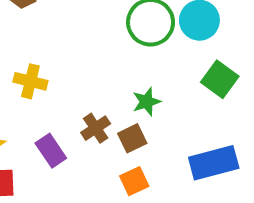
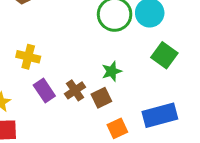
purple rectangle: (51, 151) -> (44, 90), moved
orange square: (134, 181) -> (117, 128), moved

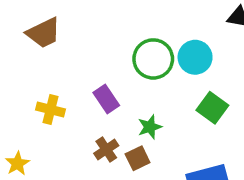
purple rectangle: (44, 90) -> (106, 99), moved

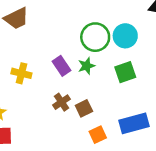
green square: (212, 108) -> (125, 72), moved, turned 35
green star: (150, 127) -> (86, 66), moved

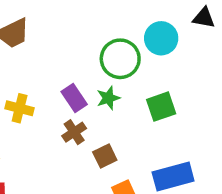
cyan circle: (125, 36) -> (161, 38), moved
brown cross: (61, 102) -> (74, 132), moved

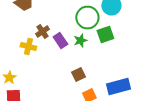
green square: (161, 107) -> (105, 34), moved
brown cross: (74, 132) -> (42, 32), moved

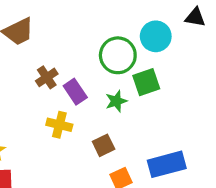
green star: (80, 40) -> (116, 101), moved
yellow cross: (28, 46) -> (59, 125), moved

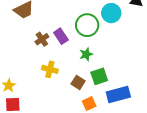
green square: (146, 82) -> (99, 76), moved
purple rectangle: (75, 92) -> (61, 36), moved
brown square: (104, 145) -> (78, 82), turned -32

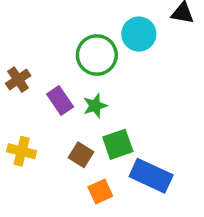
purple rectangle: (61, 36) -> (60, 101), moved
yellow cross: (50, 69) -> (22, 151), moved
blue rectangle: (118, 94) -> (151, 176), turned 40

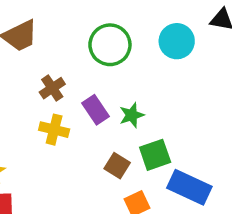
green circle: (97, 55) -> (110, 45), moved
yellow cross: (22, 151) -> (54, 130), moved

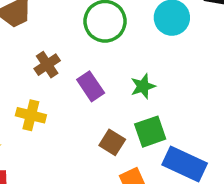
green star: (132, 115) -> (143, 86), moved
yellow cross: (54, 130) -> (31, 115), moved

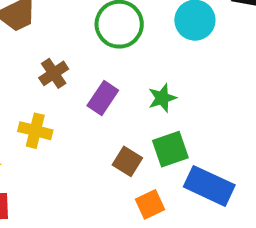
purple rectangle: (91, 86) -> (103, 98), turned 68

